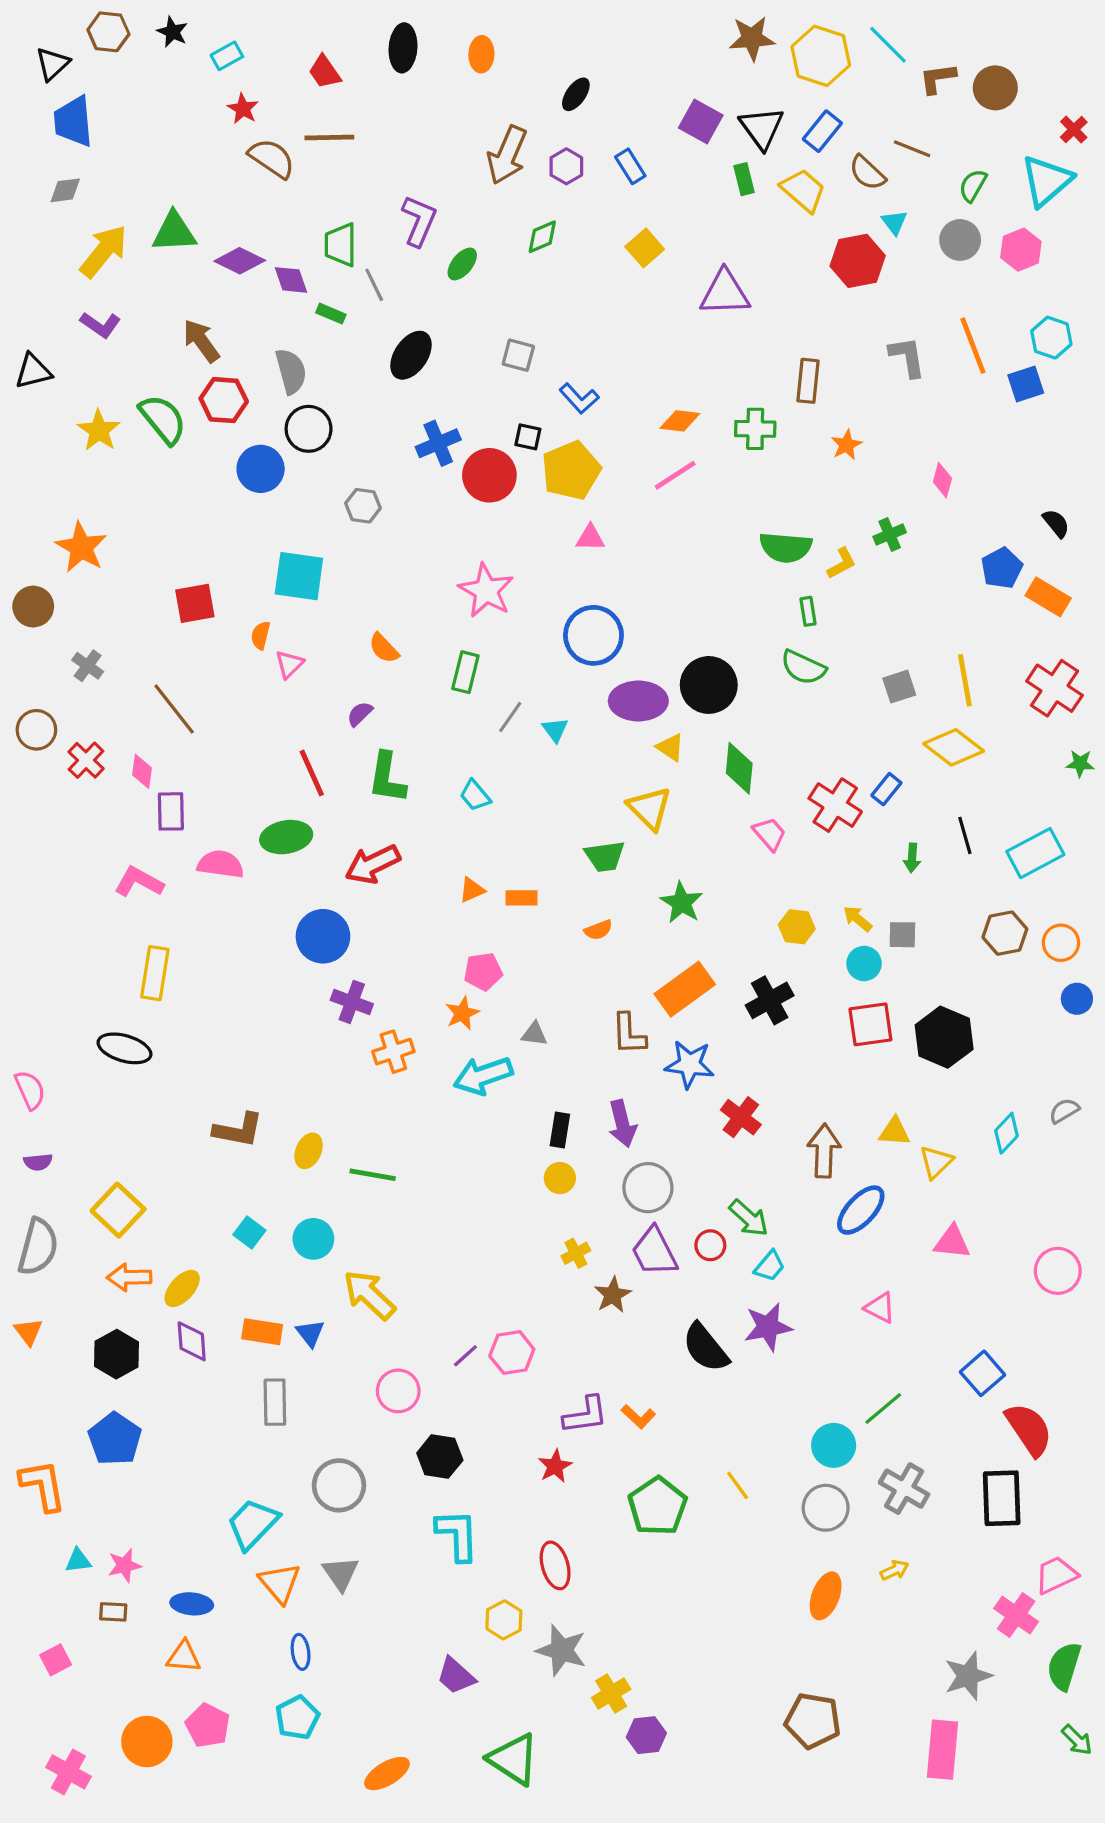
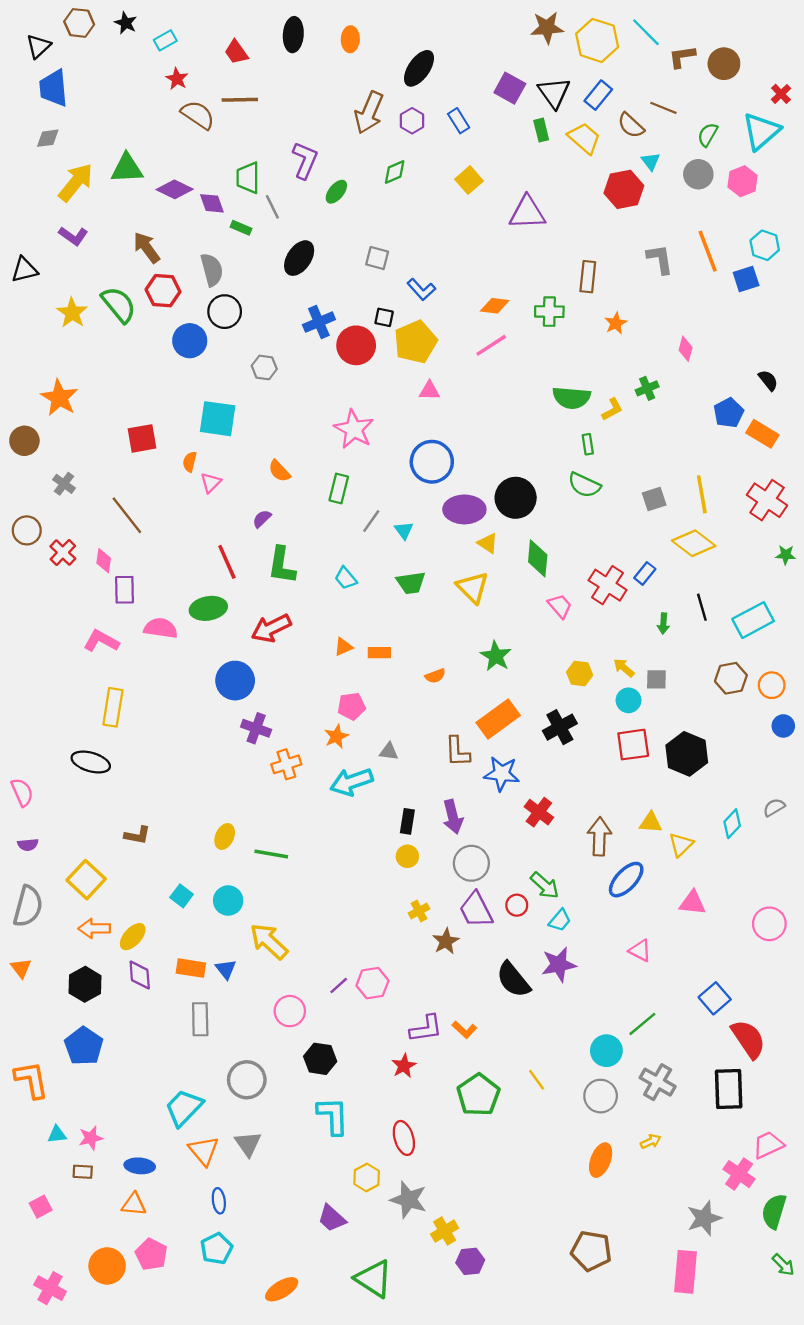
black ellipse: (576, 94) -> (419, 68), size x1.5
green trapezoid: (605, 856) -> (411, 583), moved
brown L-shape: (238, 1130) -> (137, 835), moved, size x0.7

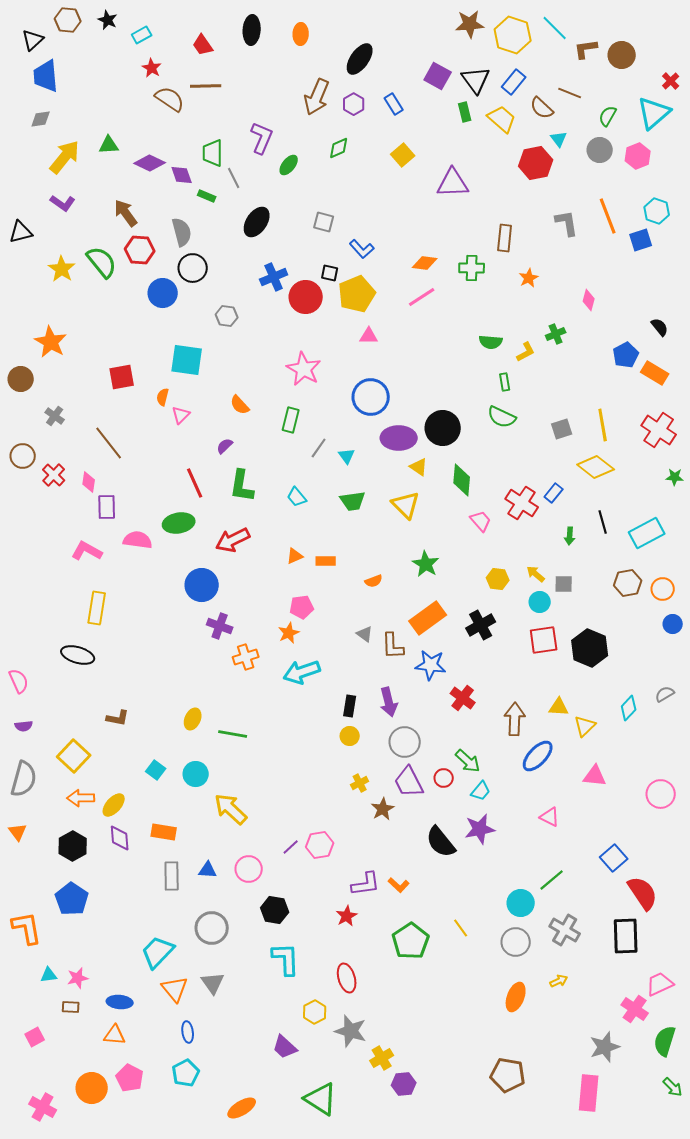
green triangle: (127, 168) -> (109, 145), size x0.7
green semicircle: (571, 398) -> (491, 342), size x0.7
gray triangle: (389, 752) -> (365, 634), moved, turned 30
blue triangle: (226, 969) -> (208, 870), moved, turned -48

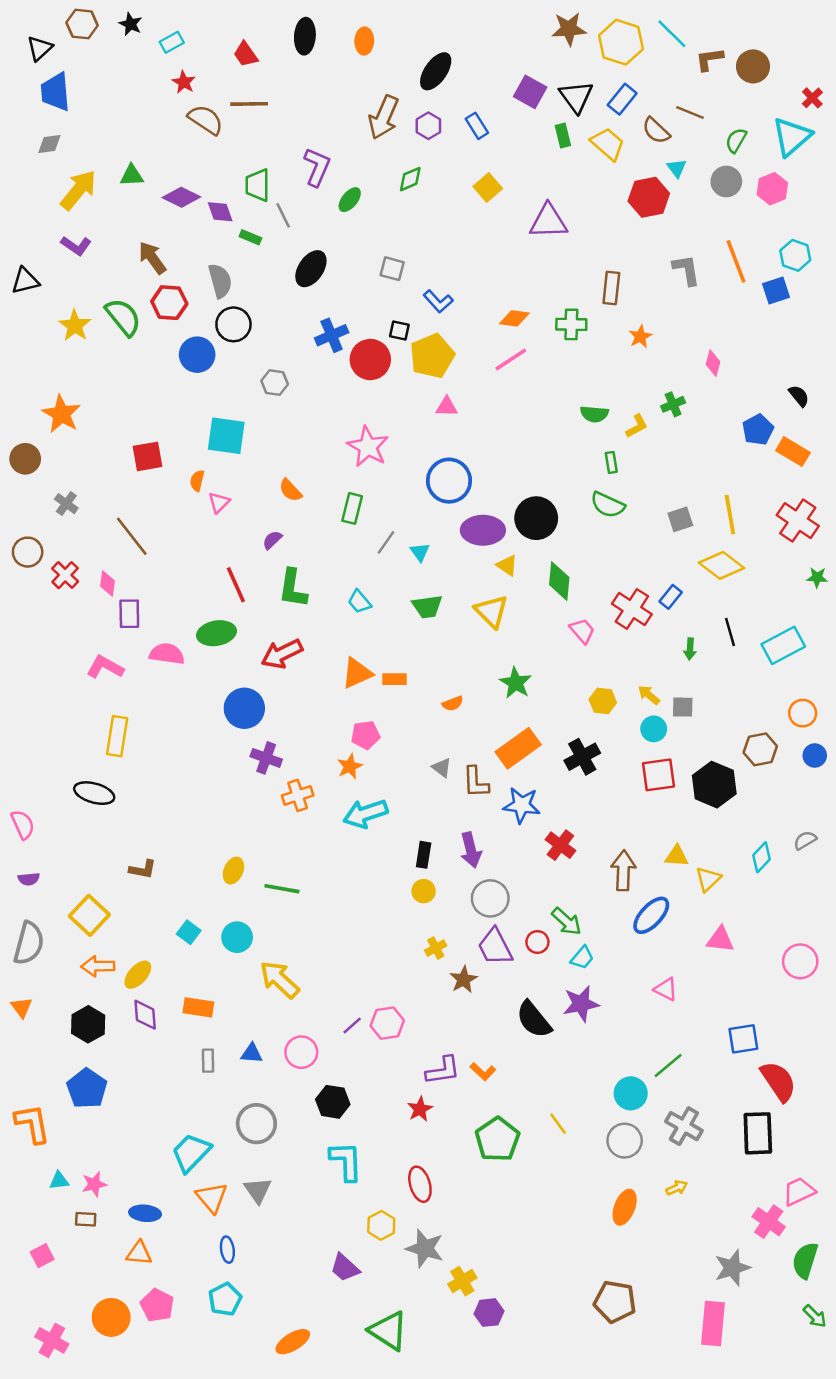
orange triangle: (295, 556) -> (357, 673), size x1.6
brown hexagon: (628, 583) -> (760, 749), moved
blue square: (614, 858) -> (743, 1039), turned 32
gray rectangle: (172, 876) -> (208, 1061), size x0.7

